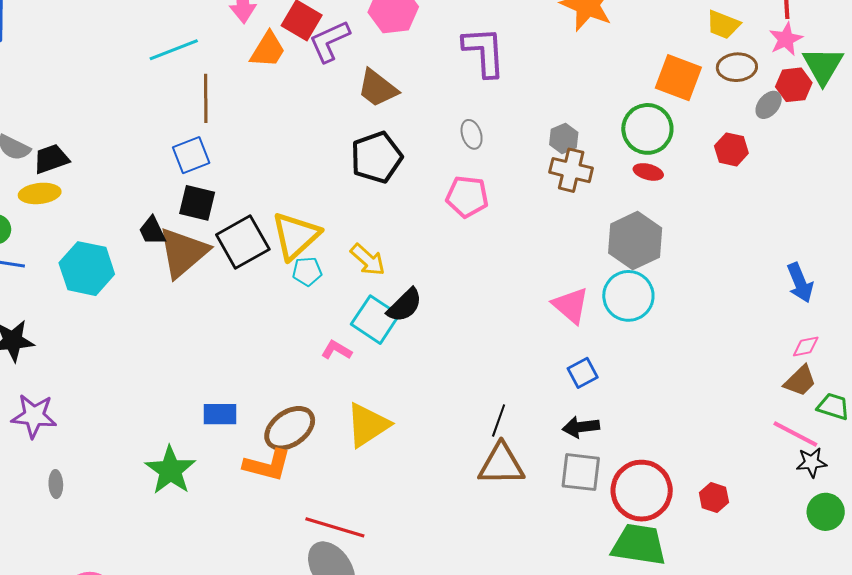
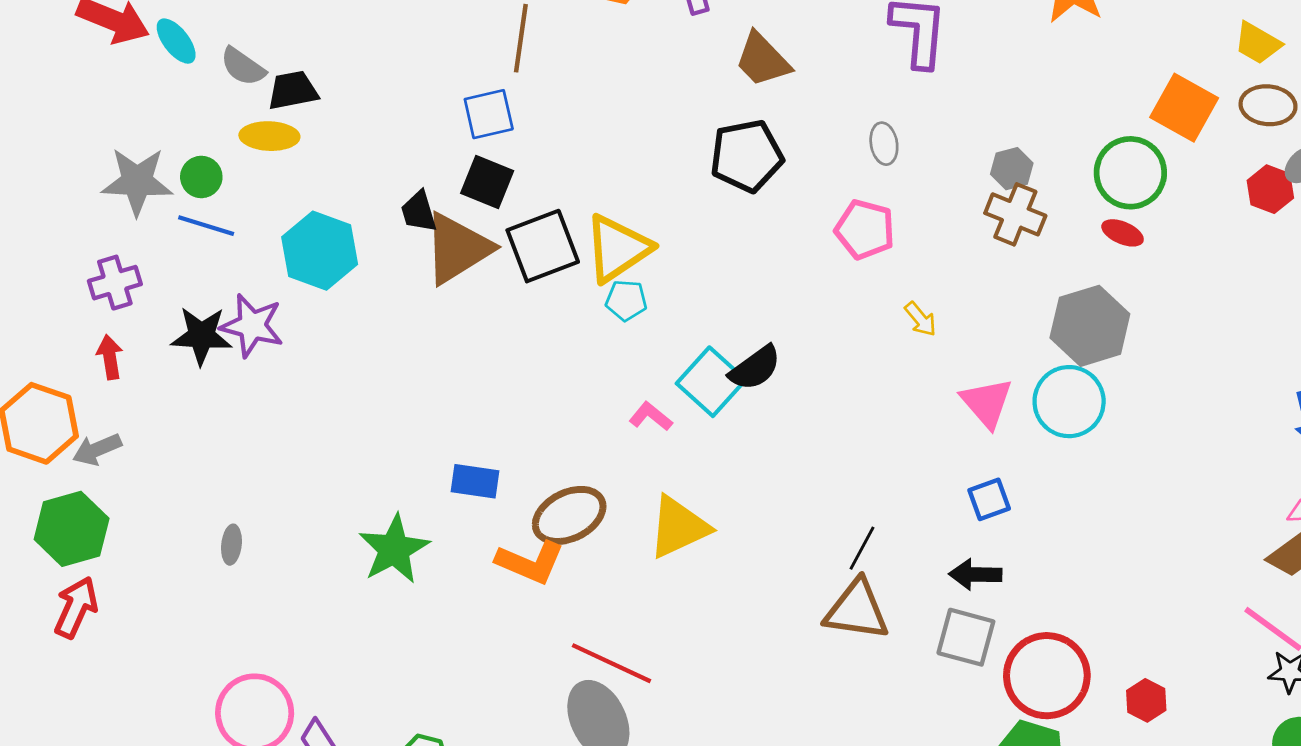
red hexagon: (731, 149) -> (1270, 189), moved
yellow arrow: (368, 260) -> (921, 319), moved, size x0.7
purple star: (34, 416) -> (252, 326), moved

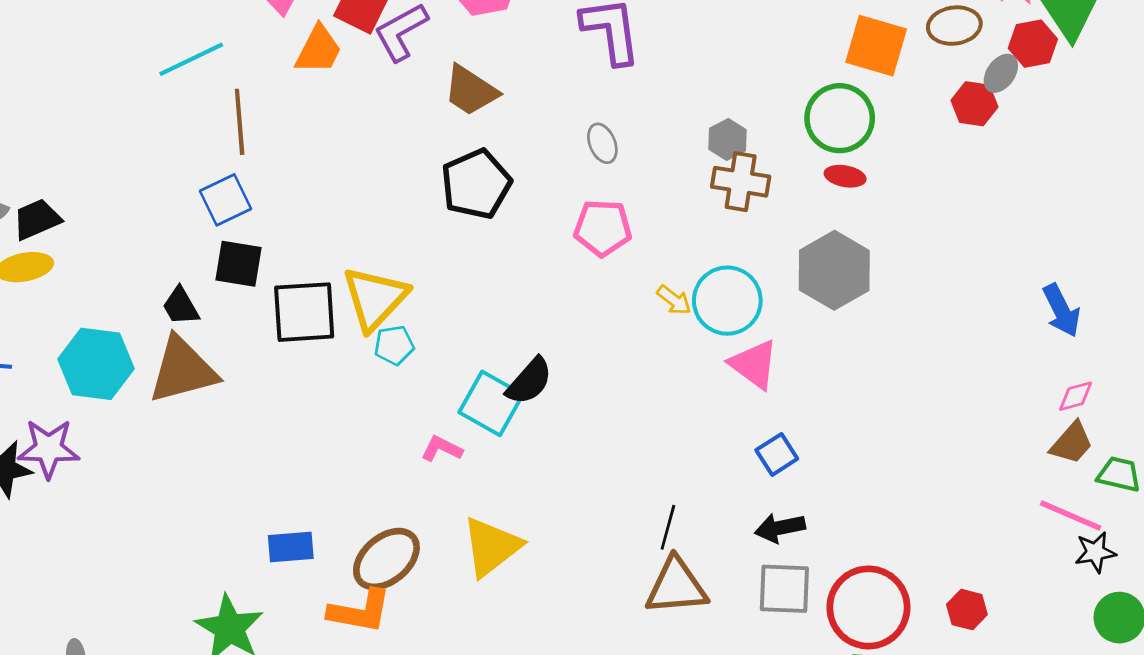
black square: (543, 246) -> (304, 312), turned 30
brown triangle: (457, 248) -> (183, 370), moved, turned 30
cyan circle: (1069, 402) -> (727, 301), moved

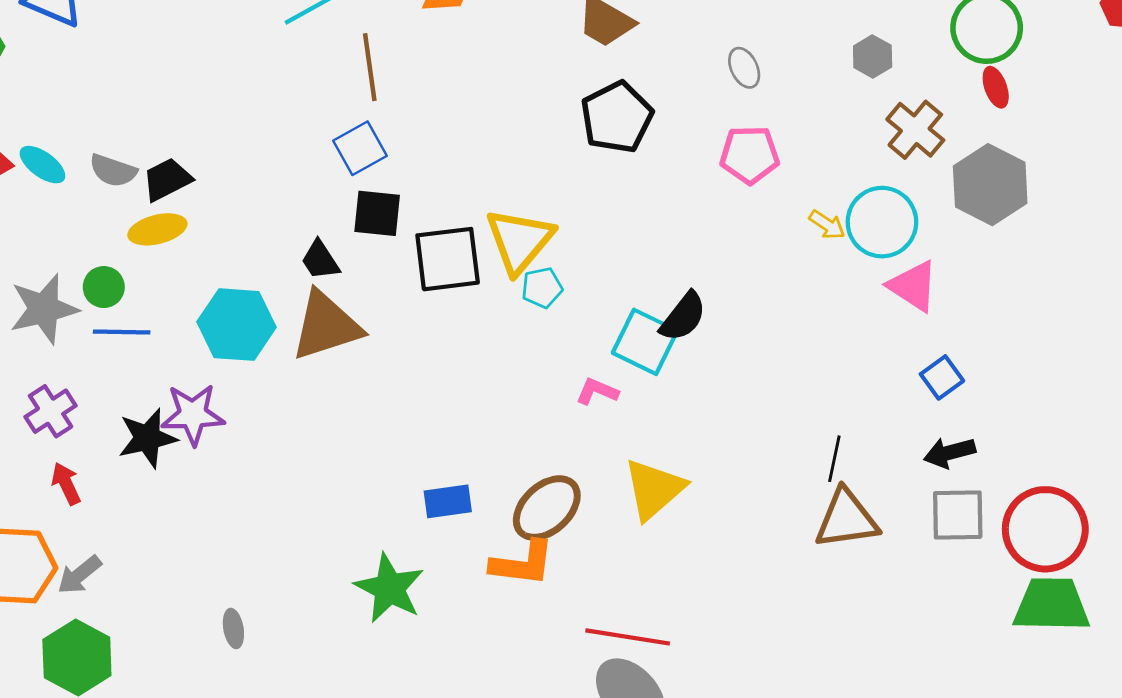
red ellipse: (845, 176) -> (996, 87), turned 63
brown cross: (741, 182) -> (915, 130), moved, turned 34

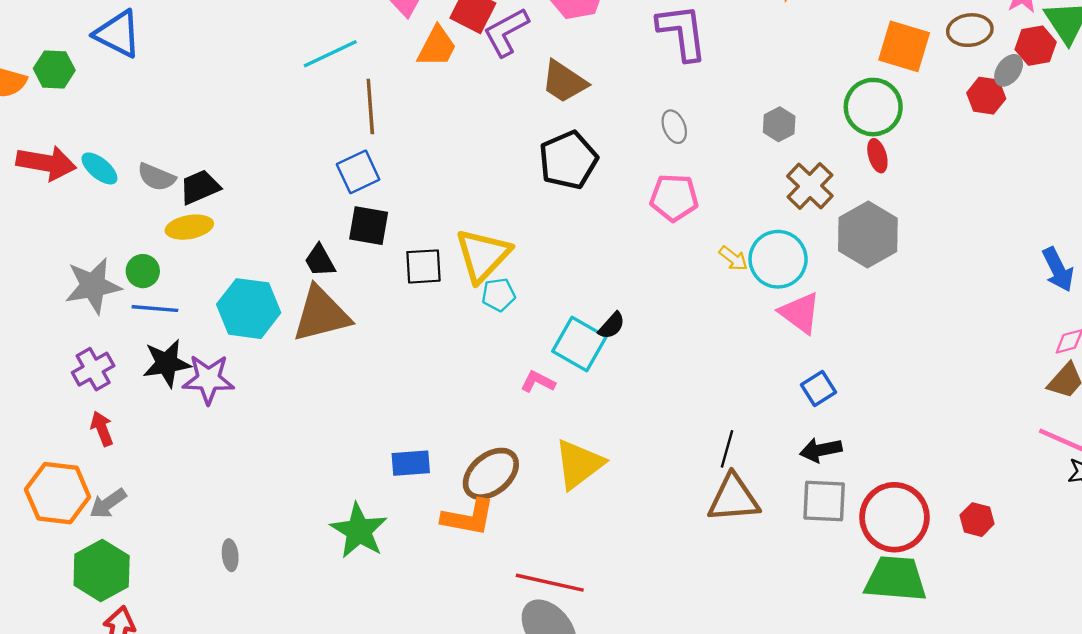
black square: (448, 259) -> (423, 266), size x0.7
black semicircle: (683, 317) -> (612, 326), size x0.7
black star: (147, 438) -> (167, 363), moved

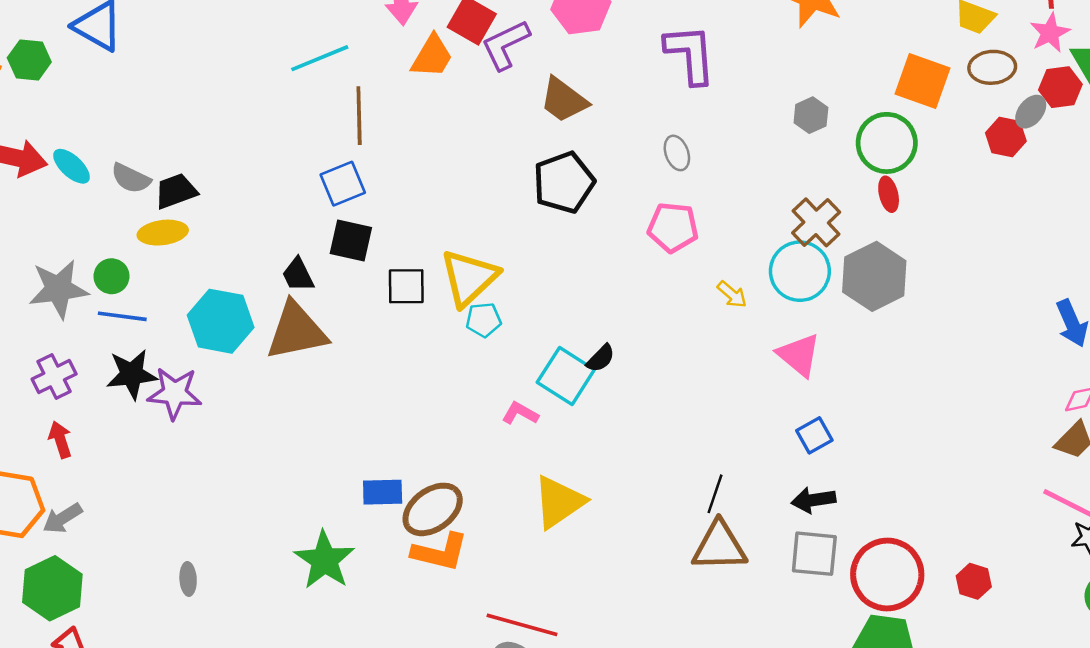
gray hexagon: (779, 124) -> (811, 115), moved
cyan circle: (778, 259) -> (800, 271), moved
brown ellipse: (491, 474) -> (433, 509), moved

